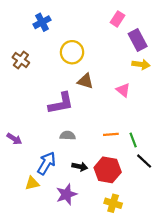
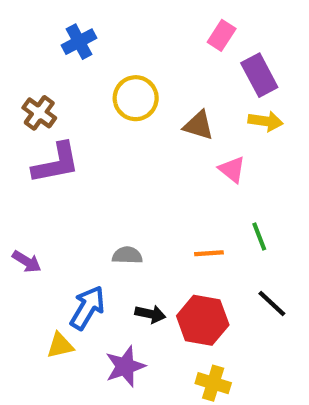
brown triangle: (85, 81) -> (199, 125), moved
purple L-shape: (61, 103) -> (56, 163), moved
green line: (133, 140) -> (259, 236), moved

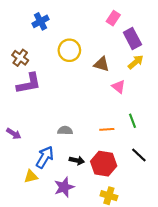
yellow arrow: (266, 121) -> (136, 62), turned -49

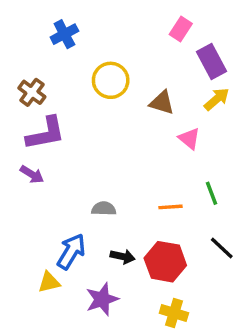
purple arrow: (14, 134) -> (32, 174), moved

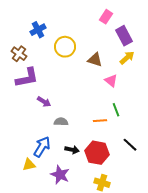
blue cross: (64, 34) -> (38, 30), moved
purple arrow: (32, 174) -> (44, 102), moved
green line: (212, 193) -> (116, 110), moved
purple star: (102, 299) -> (60, 175), turned -30

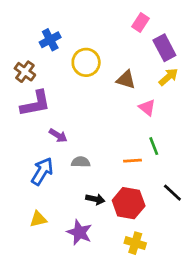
blue arrow: (42, 147) -> (42, 171), moved

